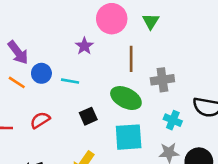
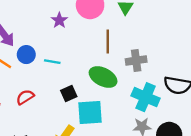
purple star: (84, 46) -> (59, 20), moved
cyan cross: (173, 120) -> (146, 97), size x1.6
cyan square: (129, 137) -> (90, 112), moved

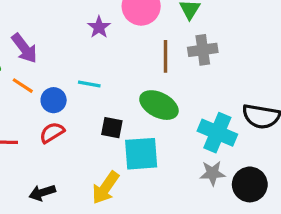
blue circle: (26, 55) -> (54, 100), moved
gray cross: (136, 60) -> (203, 50), moved
black square: (69, 94) -> (112, 128), turned 35

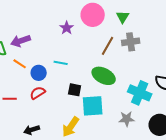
purple arrow: (24, 48) -> (21, 41), turned 108
brown line: (165, 56) -> (108, 46), turned 30
gray star: (212, 173) -> (127, 119), moved

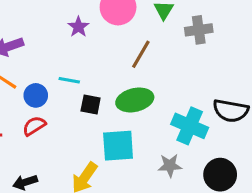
gray cross: (131, 42) -> (199, 30), moved
green ellipse: (104, 76) -> (135, 100), turned -40
black square: (75, 90) -> (91, 105), moved

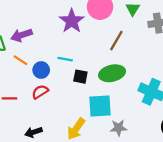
purple star: (78, 27) -> (72, 21), size x1.6
gray star: (170, 165) -> (119, 128), moved

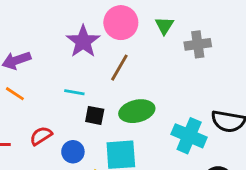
brown line: (116, 41) -> (119, 68), moved
blue circle: (41, 70) -> (73, 152), moved

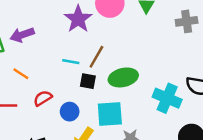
gray cross: (198, 44) -> (187, 21), moved
brown line: (119, 68) -> (96, 57), moved
orange line: (15, 94) -> (21, 74), moved

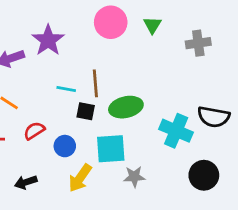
purple star: (78, 19) -> (48, 40), moved
brown line: (96, 57) -> (95, 83), turned -35

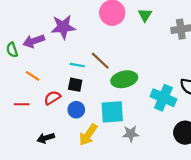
purple star: (48, 40) -> (63, 27), turned 30
brown line: (95, 83) -> (100, 61), turned -42
black square: (86, 111) -> (75, 85), moved

